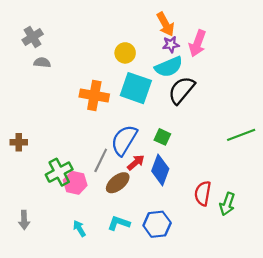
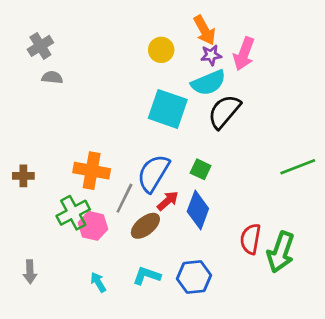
yellow circle: (125, 53) -> (161, 50), moved
orange cross: (94, 95) -> (92, 171), moved
green arrow: (227, 204) -> (281, 252), size x1.4

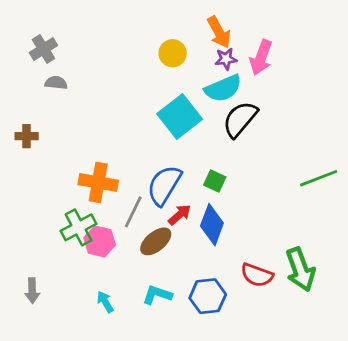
cyan square: (168, 109) -> (180, 116), turned 33
brown cross: (23, 176) -> (27, 136), moved
red semicircle: (250, 239) -> (257, 275), moved, turned -80
green arrow: (281, 252) -> (300, 269), turned -39

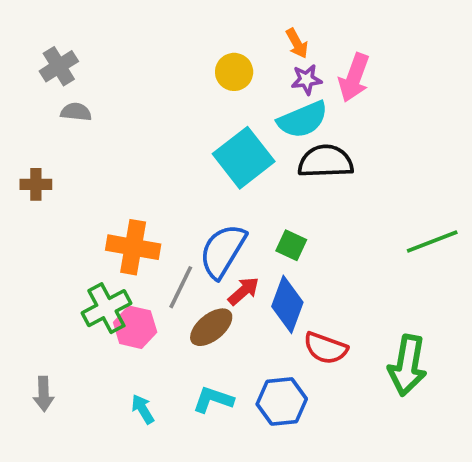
orange arrow: (219, 32) -> (297, 43), size x0.7
black semicircle: (240, 119) -> (326, 161), turned 48
green arrow: (300, 269) -> (407, 365), turned 30
red semicircle: (257, 275) -> (326, 348), moved

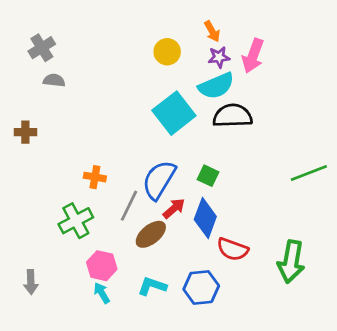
orange cross: (133, 247) -> (95, 177), size x0.6
pink hexagon: (135, 327) -> (102, 266), moved

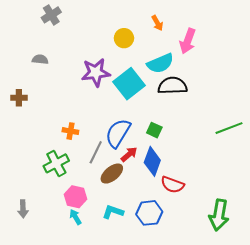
gray cross: (42, 48) -> (51, 15), moved
purple star: (219, 57) -> (96, 72), moved, size x1.8
green arrow: (291, 262) -> (219, 215), moved

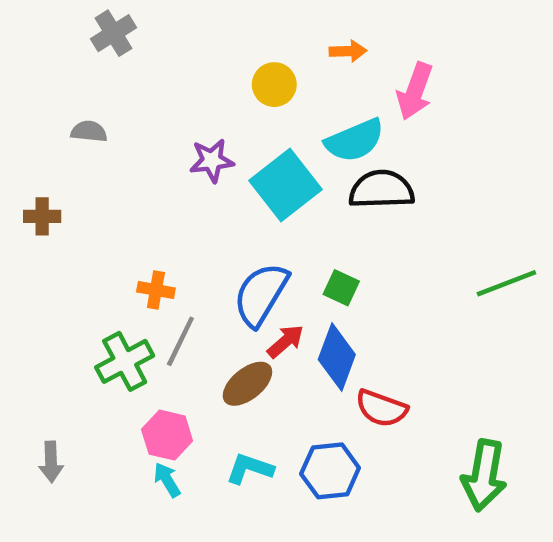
orange arrow: (157, 23) -> (348, 51), turned -63
purple star: (96, 72) -> (212, 160), size x0.7
gray line: (96, 152) -> (180, 341), moved

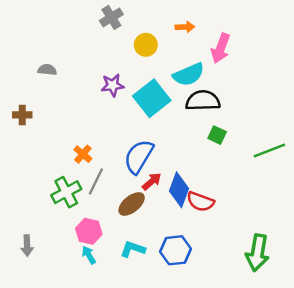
gray cross: (114, 33) -> (111, 17), moved
green square: (341, 288) -> (217, 135), moved
orange cross: (156, 290) -> (83, 154), turned 30
red semicircle: (381, 408) -> (200, 202), moved

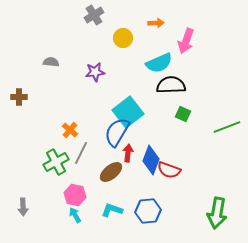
gray semicircle: (47, 70) -> (51, 62), moved
cyan square: (152, 98) -> (128, 112), moved
red arrow: (152, 181) -> (128, 153), turned -42

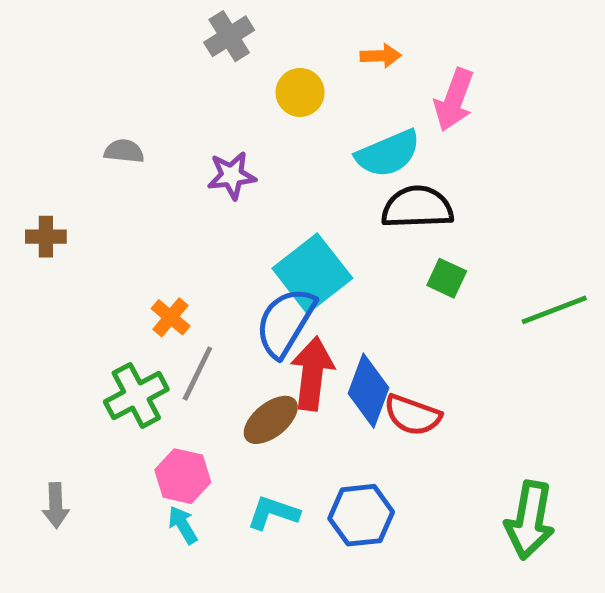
red arrow: (128, 153) -> (312, 373), size x1.6

